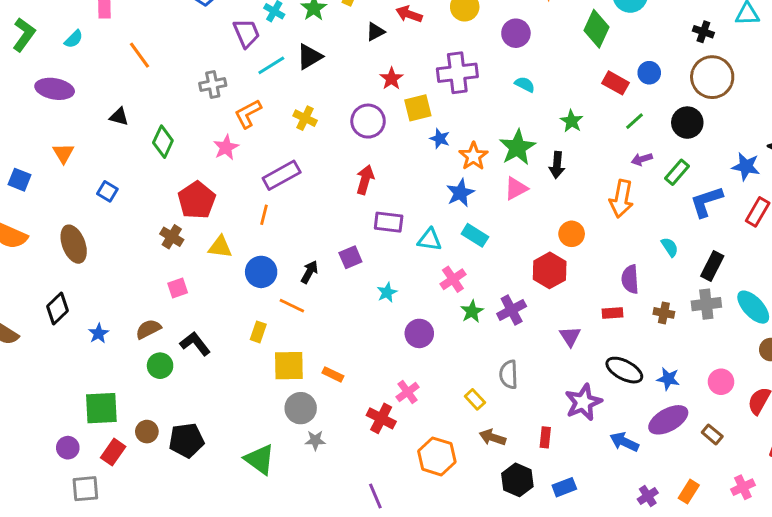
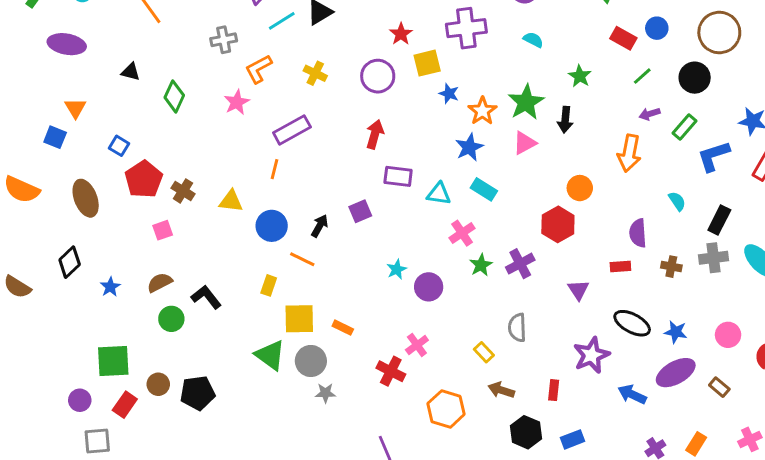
blue square: (19, 180) -> (55, 137), moved
red pentagon: (197, 200) -> (144, 179), moved
pink square: (178, 288) -> (163, 230), moved
cyan star: (387, 292) -> (397, 269), moved
green triangle: (260, 459) -> (270, 355), moved

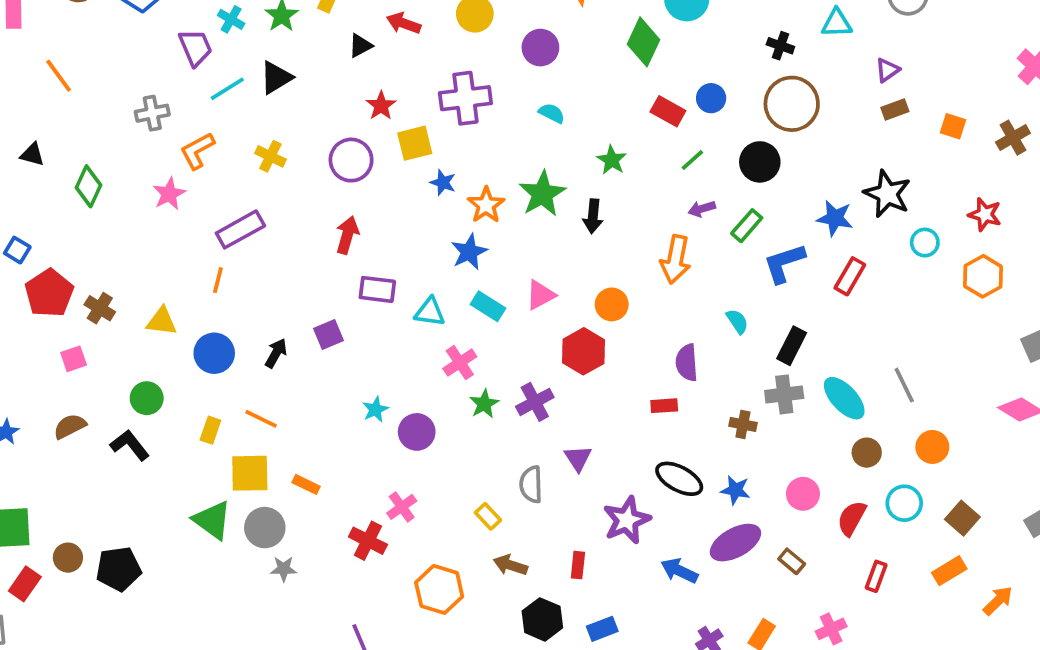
pink triangle: (525, 143) -> (540, 295), moved
orange line: (302, 259) -> (261, 419), moved
brown cross: (671, 267) -> (743, 424), moved
purple triangle: (578, 290) -> (578, 458), moved
green circle: (171, 319) -> (147, 398), moved

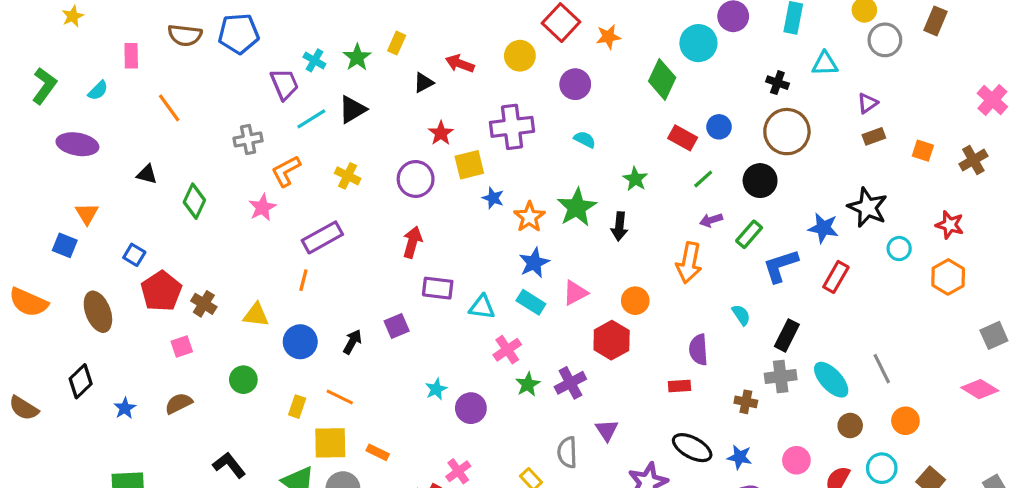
blue star: (469, 252) -> (534, 263), moved
black L-shape: (130, 445) -> (229, 465), moved

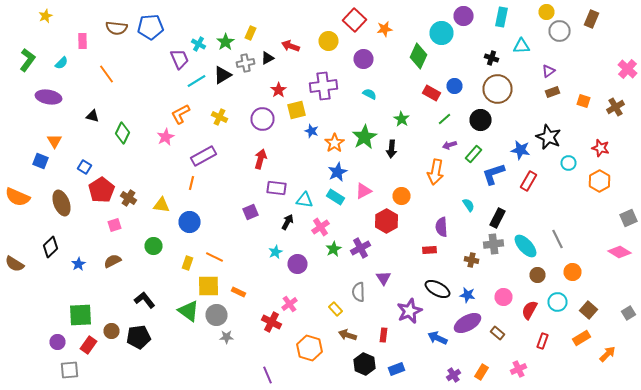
gray cross: (248, 139) -> (246, 63), moved
black arrow: (352, 342) -> (288, 222), moved

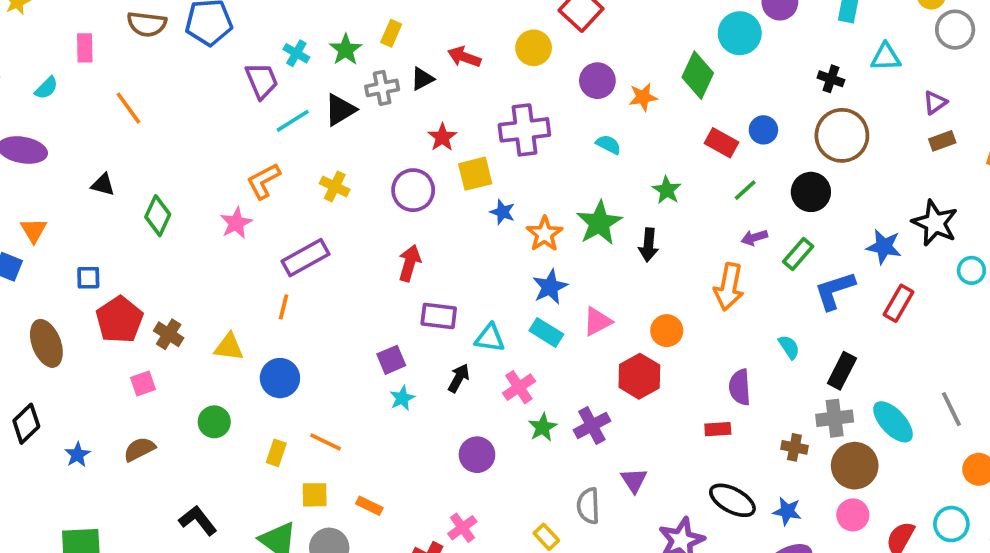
orange star: (384, 29) -> (643, 97), moved
blue square: (84, 167) -> (88, 278), turned -32
cyan star: (276, 252) -> (402, 398), moved
brown circle: (538, 275) -> (855, 466), moved, size x1.6
yellow square: (208, 286) -> (315, 495), size x0.7

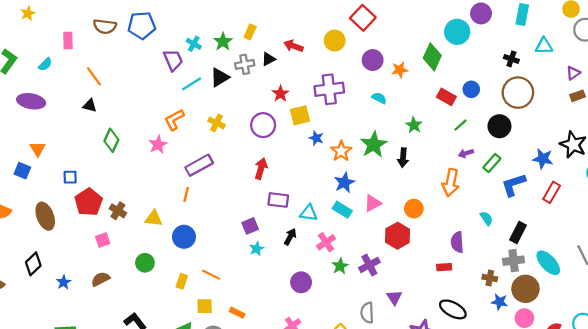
black triangle: (103, 185) -> (90, 106), moved
blue star: (787, 511) -> (499, 302), moved

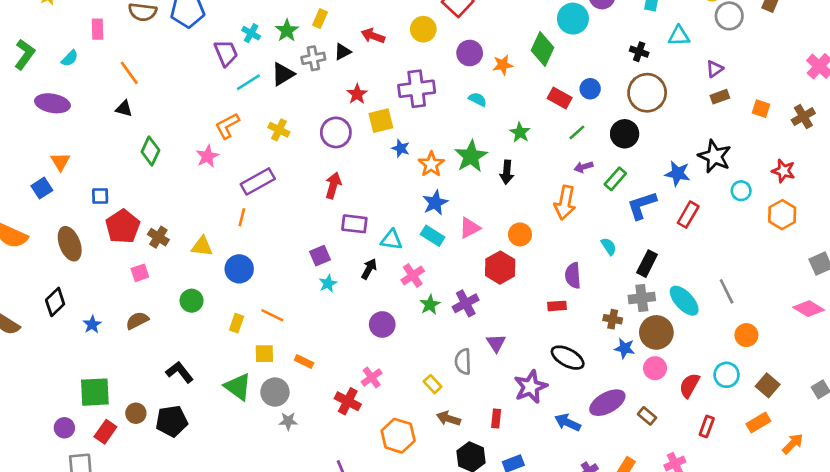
blue square: (22, 171) -> (42, 188), turned 35

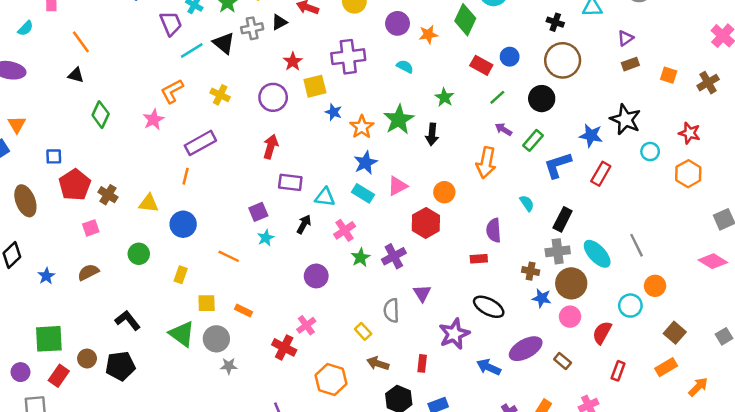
black triangle: (283, 74) -> (224, 43), turned -50
purple arrow: (584, 167) -> (503, 129), turned 49
orange line: (272, 315) -> (229, 256), moved
cyan circle: (727, 375) -> (630, 306), moved

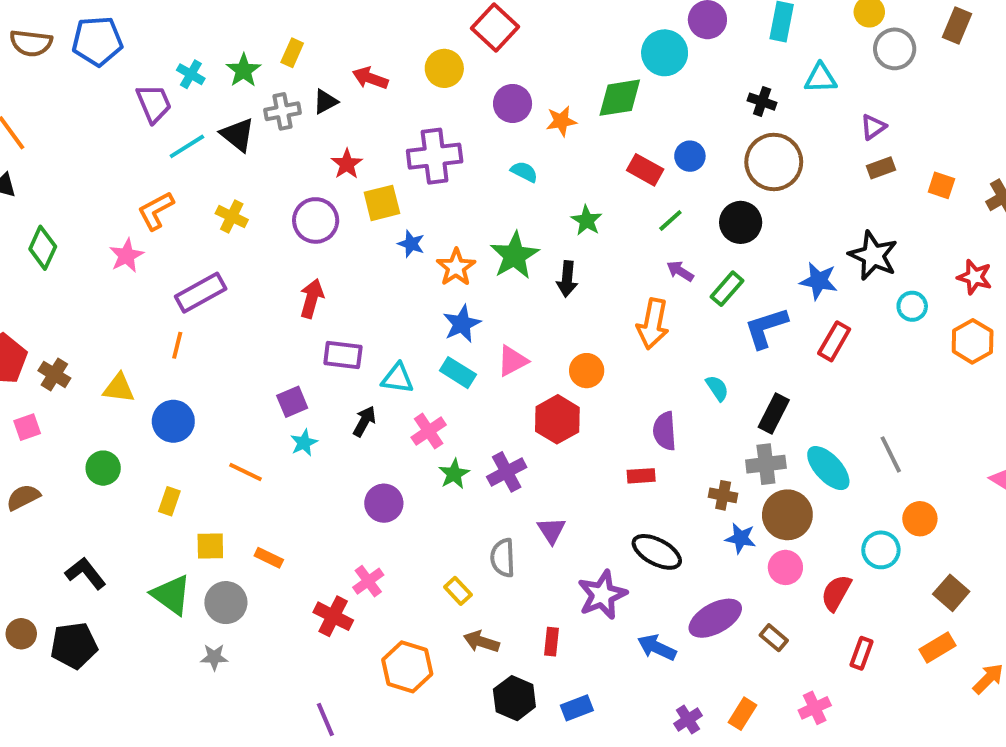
green diamond: (465, 20) -> (620, 98), turned 56
gray star: (229, 366) -> (214, 657), moved

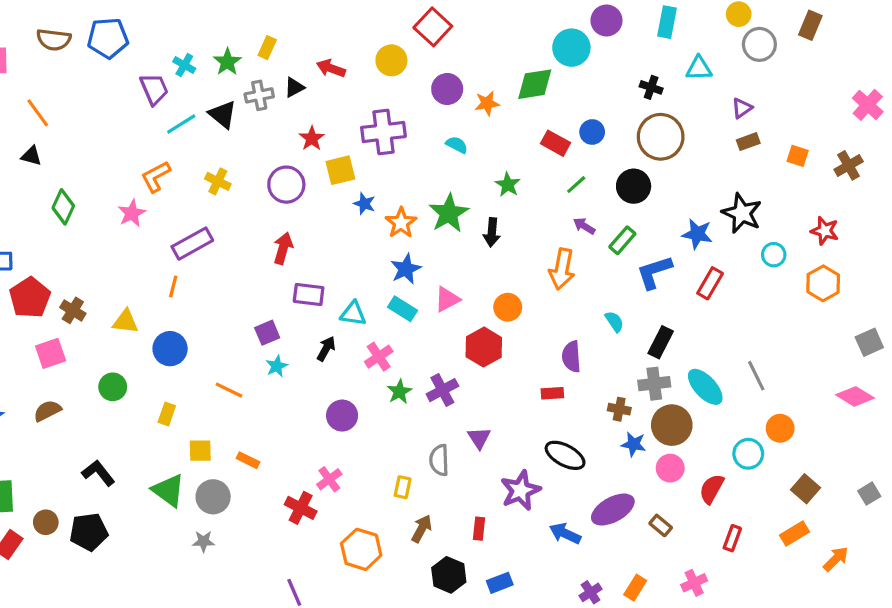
pink square: (27, 427) -> (51, 353), size x1.4
yellow rectangle: (458, 591) -> (403, 487), turned 55
brown arrow: (481, 642) -> (422, 529), turned 100

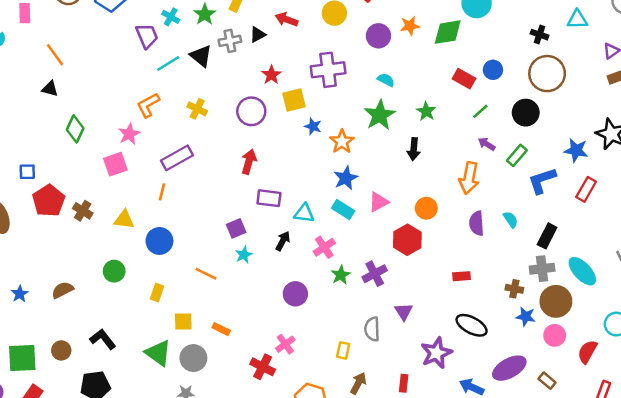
orange star: (487, 103) -> (410, 26), moved
green star: (449, 213) -> (380, 115), moved
pink square: (51, 353) -> (115, 164), moved
purple semicircle: (571, 357) -> (477, 223), moved
brown circle: (46, 522) -> (61, 350), moved

